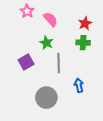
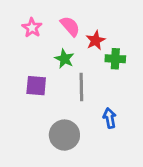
pink star: (27, 11) -> (32, 28), moved
red star: (85, 23) -> (96, 40), moved
purple square: (26, 62) -> (36, 86), turned 35

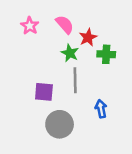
green star: (64, 59) -> (70, 53), moved
purple square: (36, 86) -> (44, 92), moved

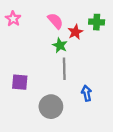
pink star: (30, 26) -> (13, 19), moved
green cross: (106, 54) -> (97, 22), moved
purple square: (44, 92) -> (20, 82), moved

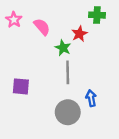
pink semicircle: (55, 21) -> (42, 27), moved
green cross: (97, 22) -> (97, 15), moved
gray circle: (51, 107) -> (68, 112), moved

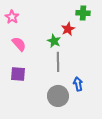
pink semicircle: (42, 27) -> (19, 44), moved

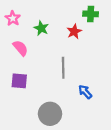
green star: (54, 41) -> (41, 28), moved
blue arrow: (78, 84) -> (85, 92), turned -32
gray circle: (58, 96) -> (50, 114), moved

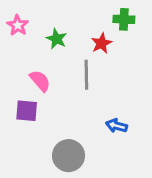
pink semicircle: (20, 48) -> (40, 81), moved
gray line: (63, 68) -> (86, 75), moved
blue arrow: (85, 92) -> (116, 126), turned -32

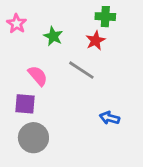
green cross: (124, 19) -> (105, 17), moved
gray line: (86, 75) -> (81, 70), turned -56
gray circle: (69, 156) -> (33, 138), moved

